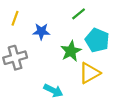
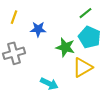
green line: (79, 14) -> (85, 13), moved
green star: (71, 51) -> (65, 47), turned -30

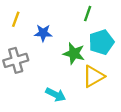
green line: (85, 13) -> (88, 14), moved, turned -32
cyan pentagon: (89, 37) -> (101, 42), turned 30

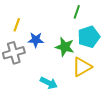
yellow line: (16, 19) -> (17, 25), moved
blue star: (43, 33) -> (36, 40), moved

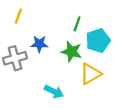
green line: (77, 12) -> (77, 24), moved
yellow line: (17, 25) -> (18, 16), moved

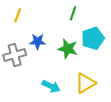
green line: (77, 24) -> (73, 13), moved
yellow triangle: (90, 74) -> (85, 83), moved

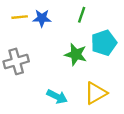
yellow line: (18, 15) -> (20, 17), turned 64
blue star: (38, 41) -> (42, 18), moved

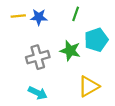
gray cross: (16, 61) -> (38, 57), moved
cyan arrow: (57, 97) -> (38, 93), moved

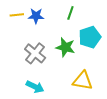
gray cross: (38, 57) -> (35, 53), turned -35
yellow triangle: (89, 86) -> (83, 81), turned 40

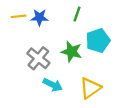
yellow triangle: (83, 81) -> (90, 88), turned -45
cyan arrow: (35, 87) -> (53, 85), moved

